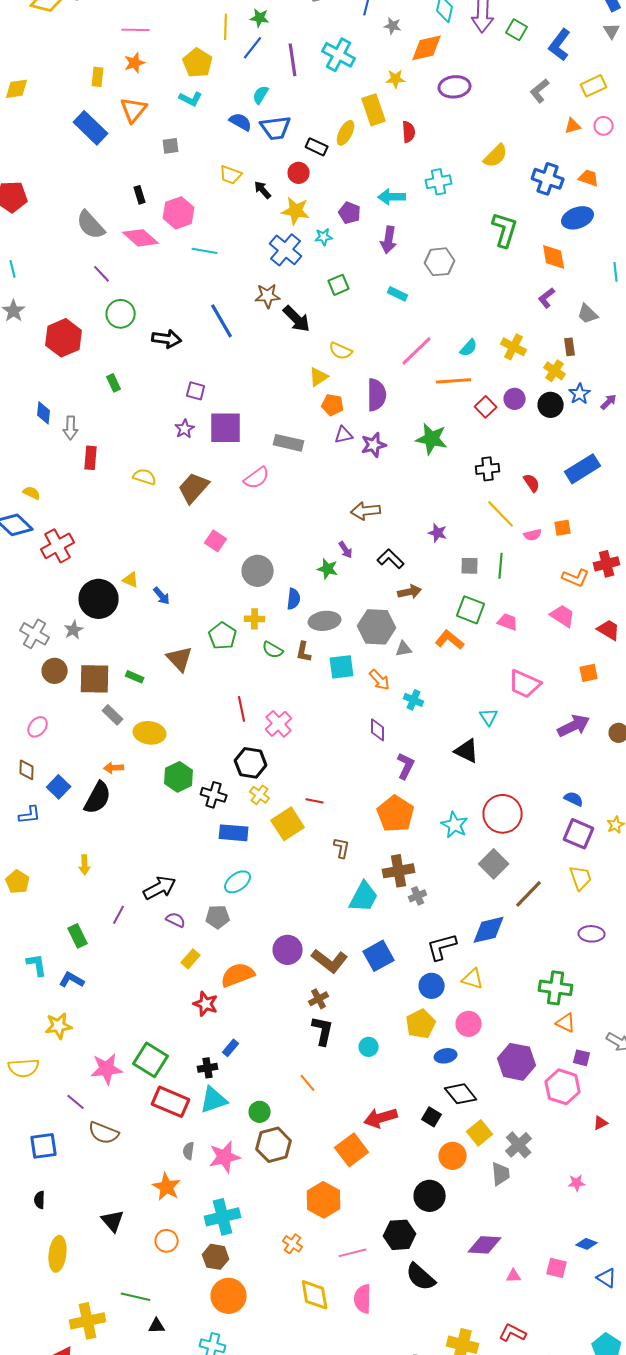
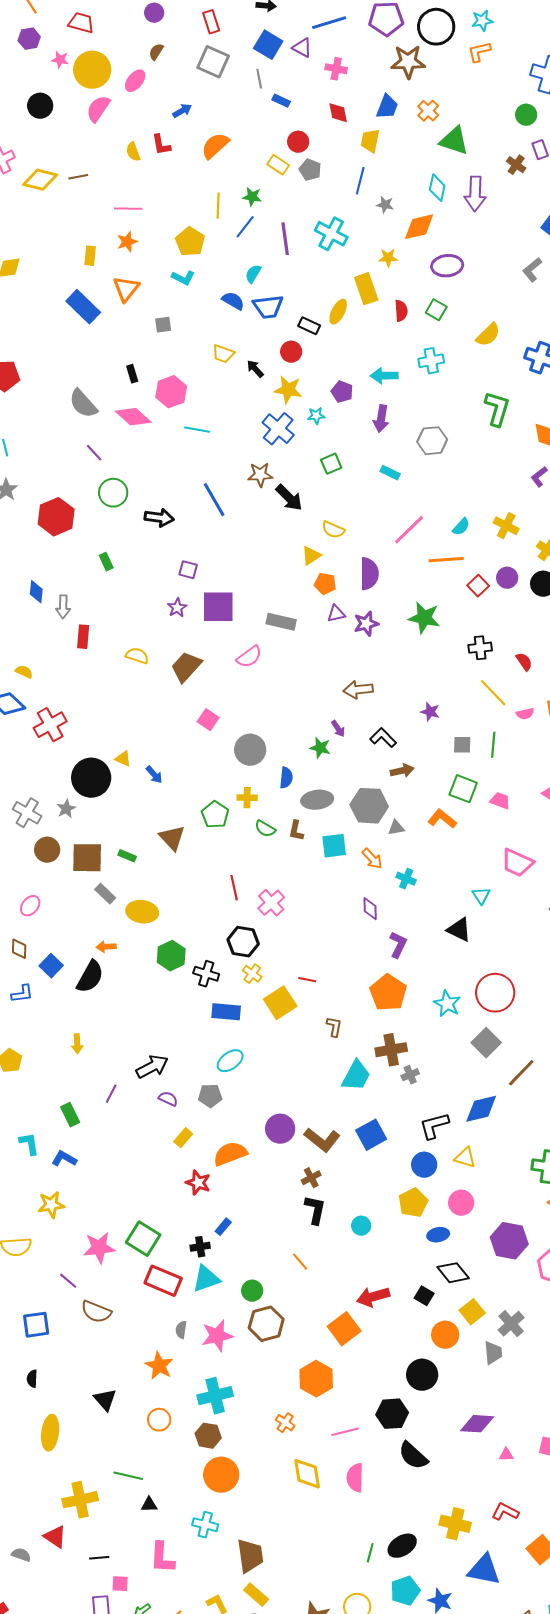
green square: (517, 30) -> (436, 310), moved

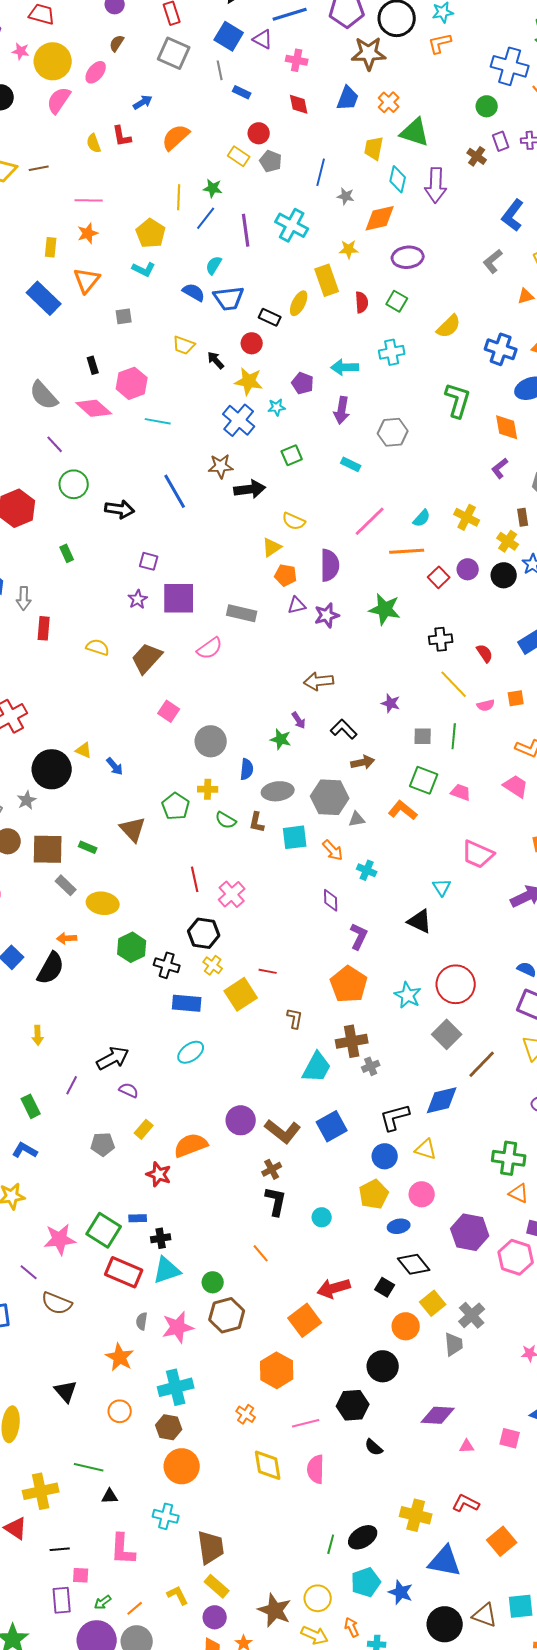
yellow trapezoid: (370, 141) -> (374, 148), moved
black arrow: (289, 498) -> (250, 489), turned -52
gray pentagon: (210, 1096) -> (103, 1144), moved
blue rectangle: (223, 1227) -> (138, 1218), moved, turned 48
black semicircle: (413, 1456) -> (374, 1447), size x0.6

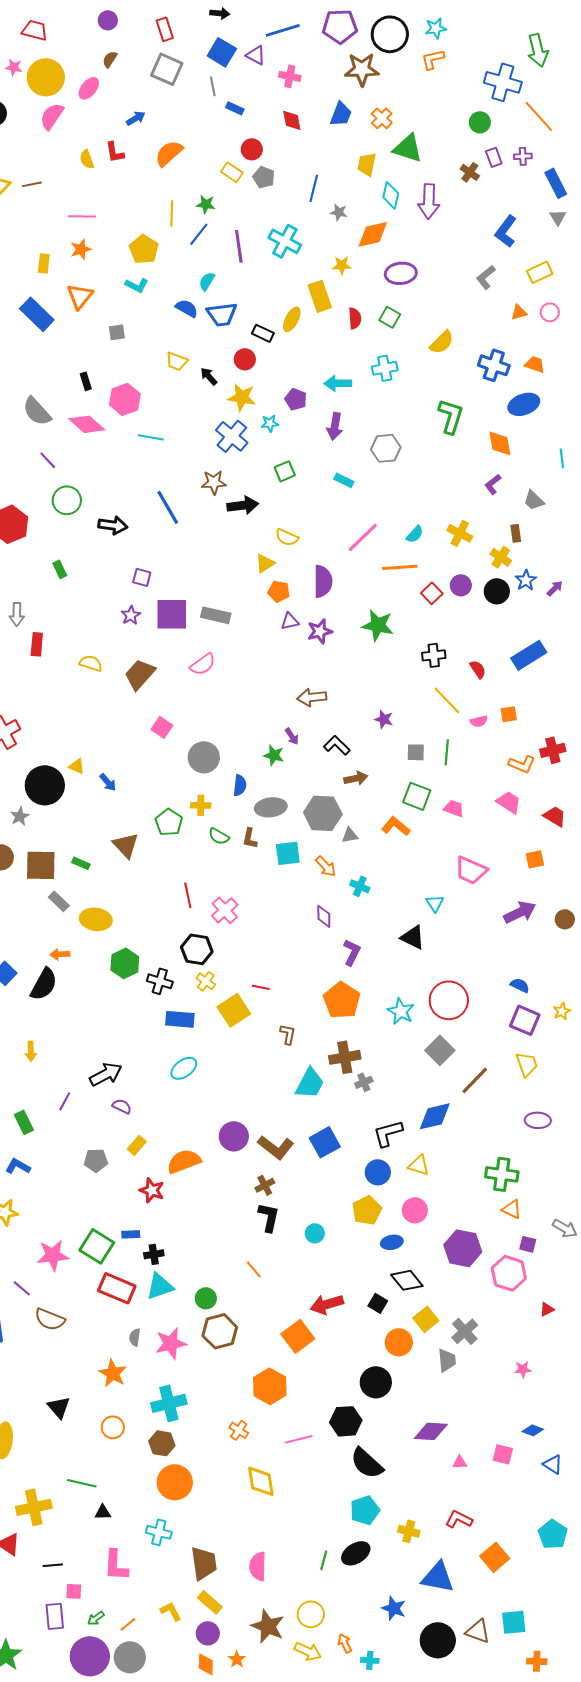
gray rectangle: (242, 613) -> (216, 615), moved
black semicircle: (374, 1447) -> (367, 1463), size x1.8
pink semicircle: (316, 1469) -> (258, 1566), moved
yellow cross: (416, 1515) -> (409, 1531), size x0.7
cyan pentagon: (366, 1582) -> (365, 1510), moved

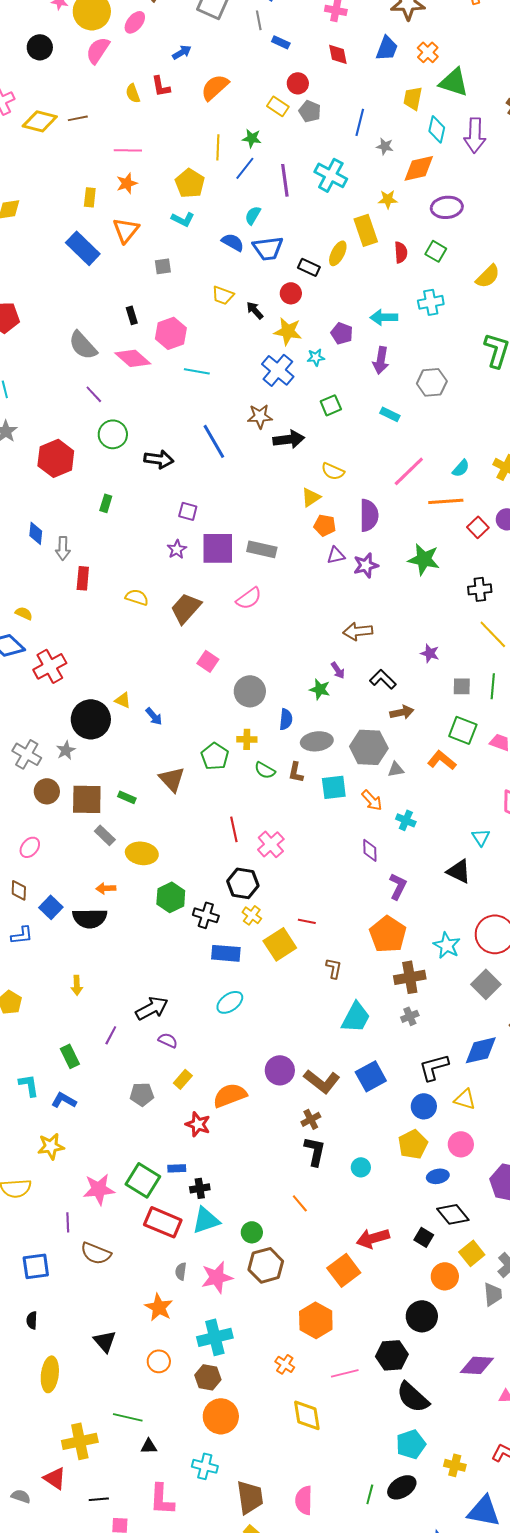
green rectangle: (60, 569) -> (106, 503), turned 42
black semicircle: (44, 984) -> (90, 918), turned 60
brown cross: (345, 1057) -> (410, 977), moved
purple line: (22, 1288) -> (68, 1222), turned 48

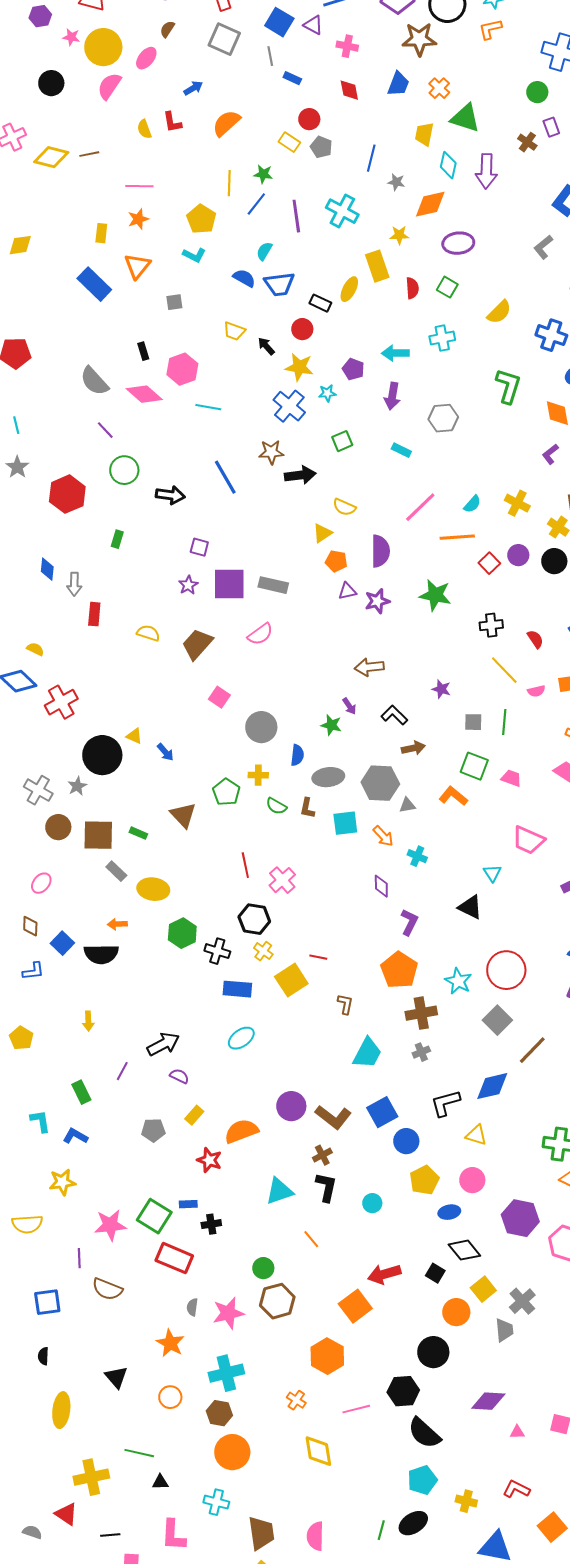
blue circle: (424, 1106) -> (406, 1141), moved
cyan triangle: (206, 1220) -> (279, 1191), moved

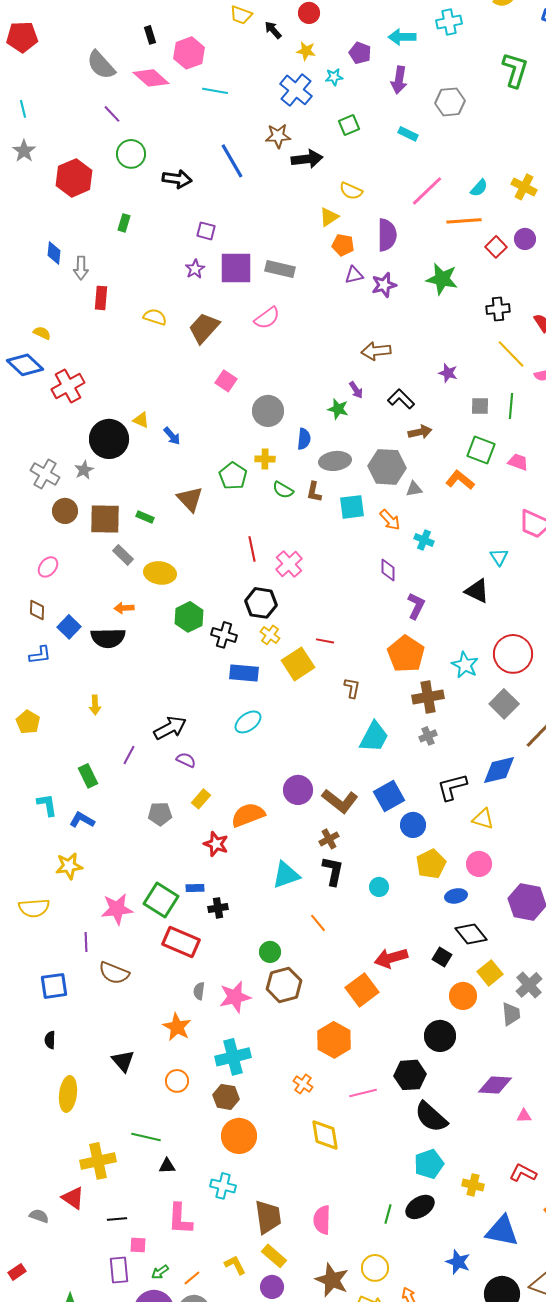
yellow star: (299, 367) -> (306, 51), size x0.7

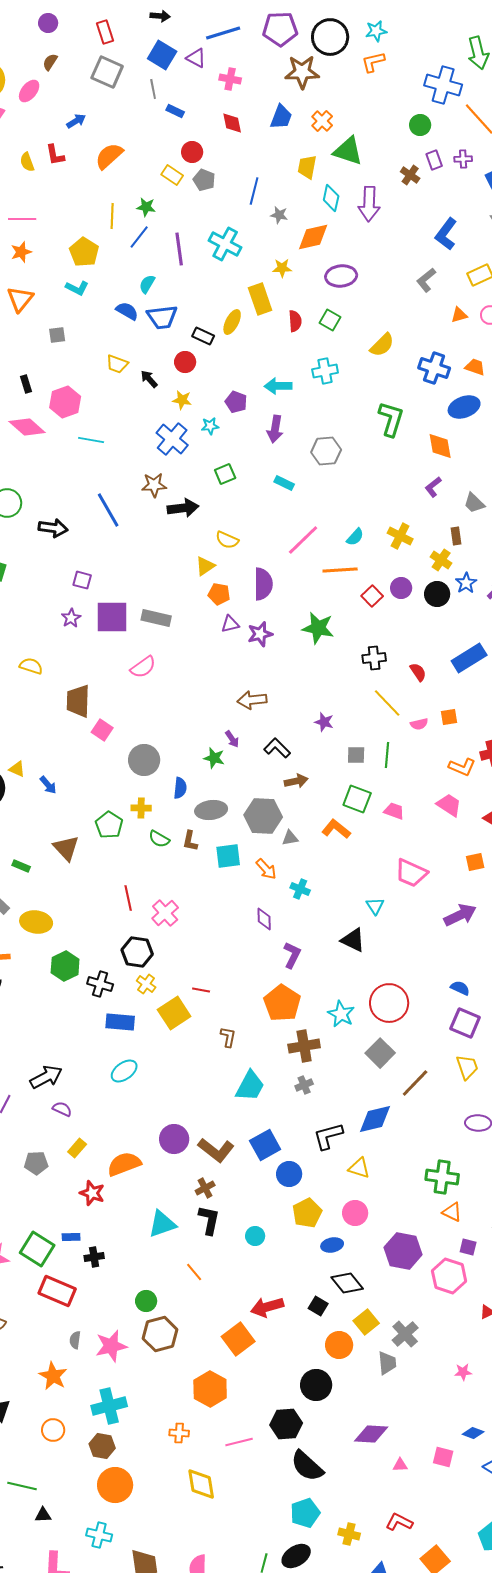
brown trapezoid: (204, 328) -> (78, 701), moved, turned -40
orange cross: (303, 1084) -> (179, 1433), turned -30

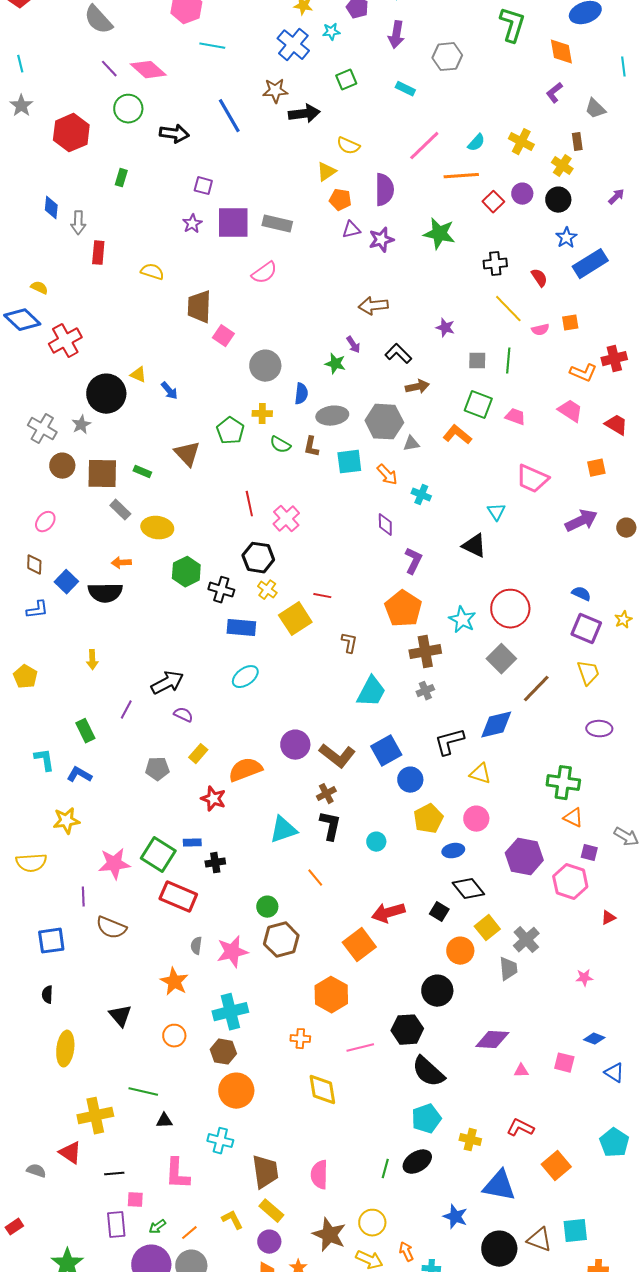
pink diamond: (27, 427) -> (148, 70), moved
blue star: (466, 583) -> (566, 238), moved

